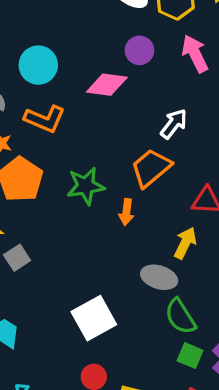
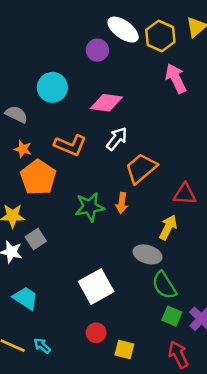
purple circle: (139, 50) -> (97, 50), moved
orange L-shape: (45, 119) -> (70, 145), moved
white arrow: (174, 124) -> (117, 139), moved
green star: (86, 186) -> (90, 207), moved

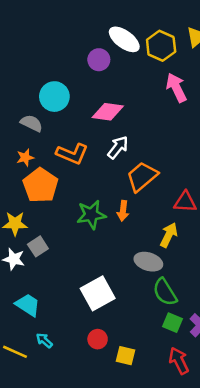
gray semicircle: (16, 114) -> (32, 123), moved
orange star: (23, 149) -> (25, 157), turned -30
cyan arrow: (42, 346) -> (44, 340), moved

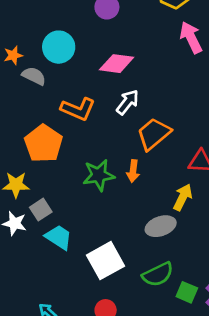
orange star: (25, 157) -> (13, 55), moved
gray ellipse: (148, 262) -> (161, 226), turned -36
green semicircle: (165, 292) -> (158, 274), moved, turned -84
cyan trapezoid: (28, 305) -> (59, 237), moved

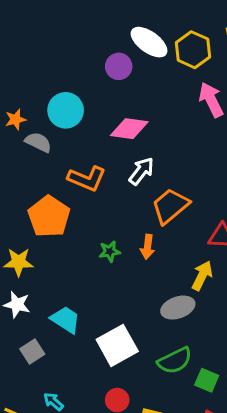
green star: (99, 175) -> (110, 251), size x0.6
gray square: (41, 210) -> (32, 351), moved

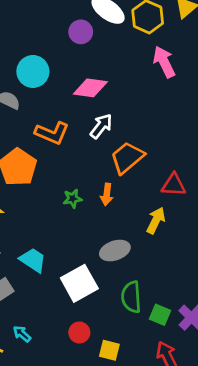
gray ellipse: (178, 308) -> (115, 251), moved
green semicircle: (175, 361) -> (131, 297), turned 112

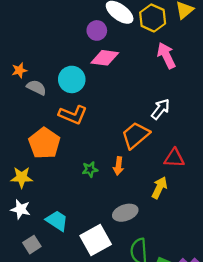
cyan circle: (33, 71) -> (72, 79), moved
pink diamond: (90, 88) -> (105, 58), moved
white arrow: (101, 126) -> (161, 109), moved

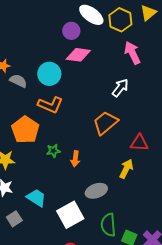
white arrow: (161, 109) -> (120, 88), moved
orange arrow: (118, 166) -> (75, 159), moved
green star: (90, 169) -> (53, 151), moved

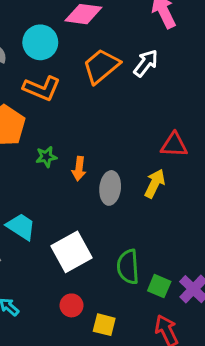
orange trapezoid: (105, 123) -> (101, 66), moved
gray ellipse: (96, 191) -> (110, 188), moved, turned -65

